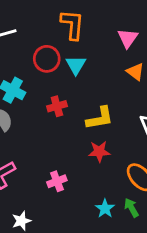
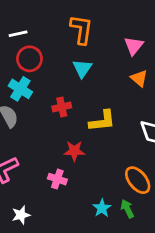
red circle: (47, 59) -> (29, 59), moved
red star: (99, 152) -> (74, 151), moved
pink cross: (57, 181) -> (57, 179), turned 36

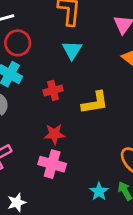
red star: (74, 151) -> (54, 134), moved
pink cross: (57, 179) -> (52, 164), size x1.4

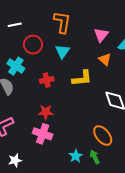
red circle: (18, 43) -> (33, 45), moved
yellow L-shape: (95, 103) -> (82, 78), moved

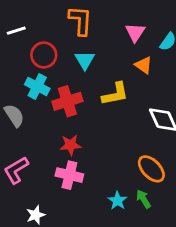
cyan cross: (16, 66) -> (37, 87), moved
red cross: (47, 80) -> (67, 101), size x1.5

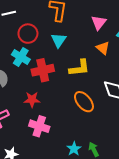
red star: (71, 145) -> (32, 100), moved
orange ellipse: (151, 169) -> (84, 102), moved

